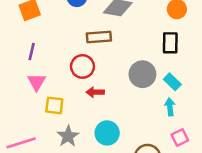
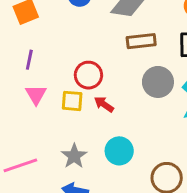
brown rectangle: (99, 37) -> (141, 41), moved
red arrow: (95, 92) -> (104, 104), turned 36
yellow square: (54, 105) -> (72, 101), moved

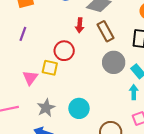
brown rectangle: (141, 41) -> (105, 31), turned 60
pink triangle: (36, 95) -> (30, 78), moved
red arrow: (104, 104) -> (80, 25), moved, turned -128

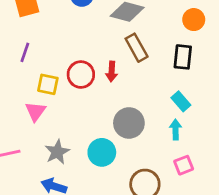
red arrow: (80, 25) -> (112, 72), moved
gray circle: (114, 62) -> (129, 123), moved
yellow square: (50, 68) -> (48, 84), moved

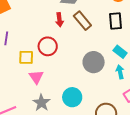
red arrow: (112, 72) -> (59, 20), moved
pink triangle: (35, 111) -> (36, 77), moved
gray circle: (129, 123) -> (94, 62), moved

